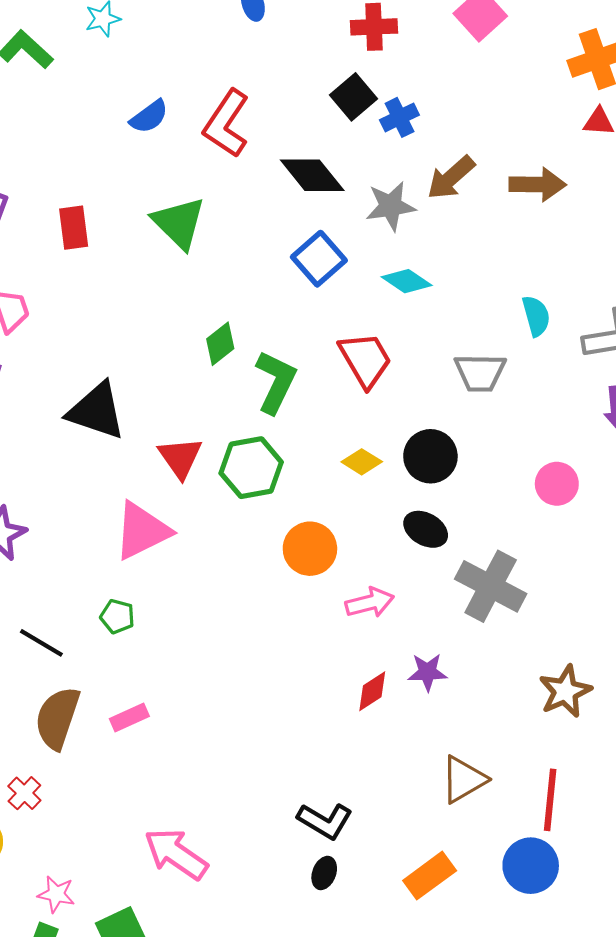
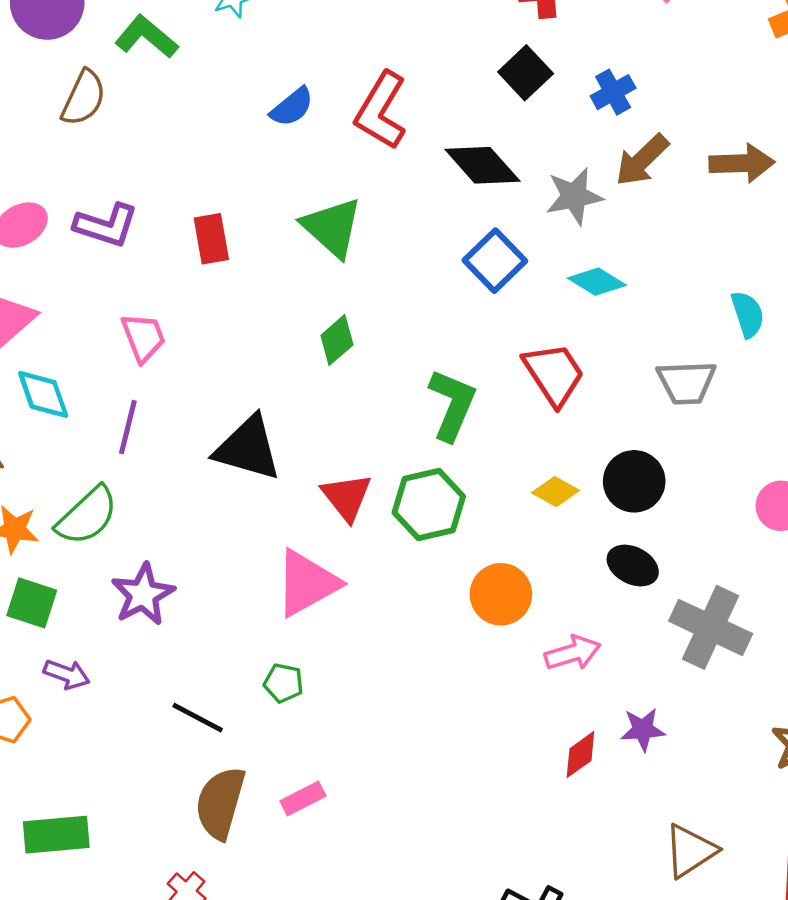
blue cross: (399, 117) -> (613, 92), moved
green diamond: (220, 344) -> (337, 340), moved

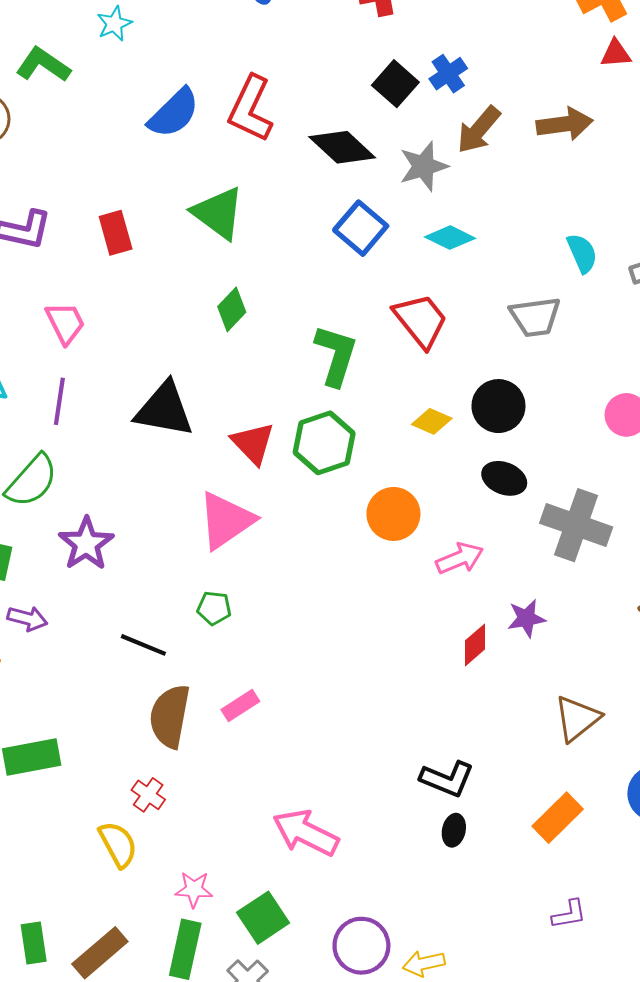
black square: (526, 73) -> (395, 84), moved
blue semicircle: (292, 107) -> (174, 113), size x1.4

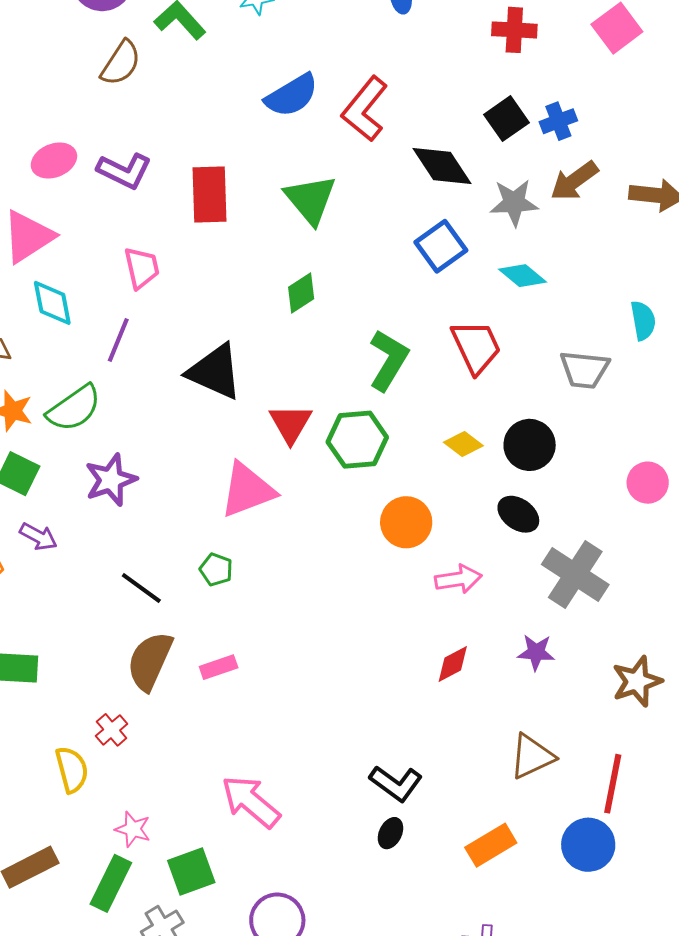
red rectangle: (116, 233) -> (210, 194), size x1.4
purple star: (526, 618) -> (536, 652), moved

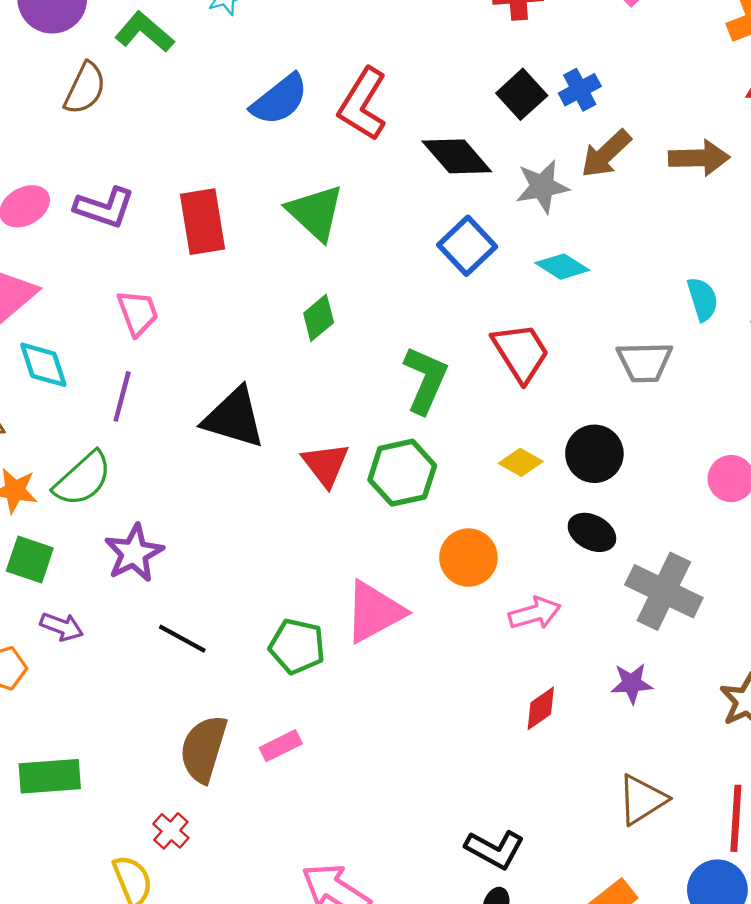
pink triangle: (247, 490) -> (374, 612), moved
green pentagon: (216, 570) -> (297, 646), moved, size x1.5
black line: (141, 588) -> (182, 639), moved

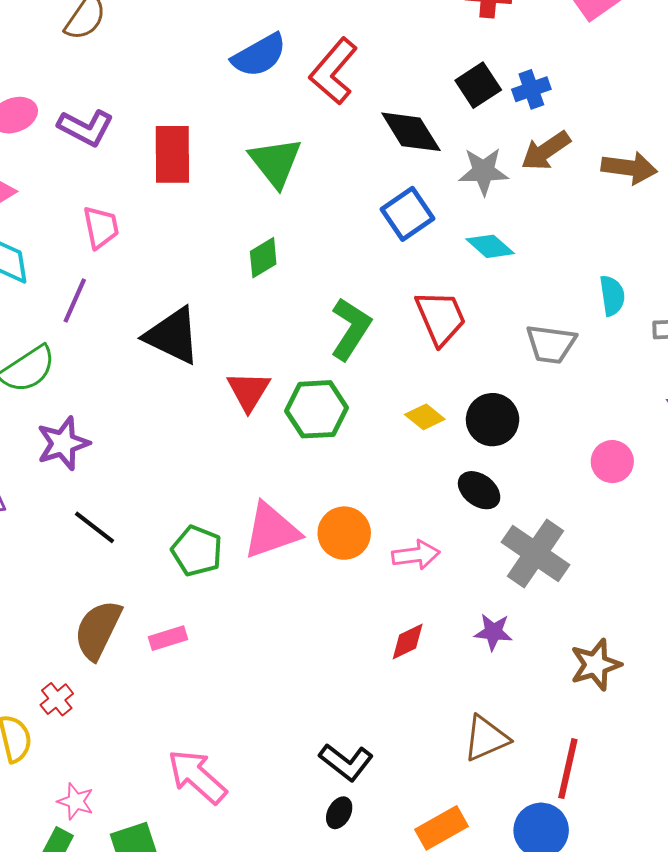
orange circle: (468, 558) -> (344, 533), moved

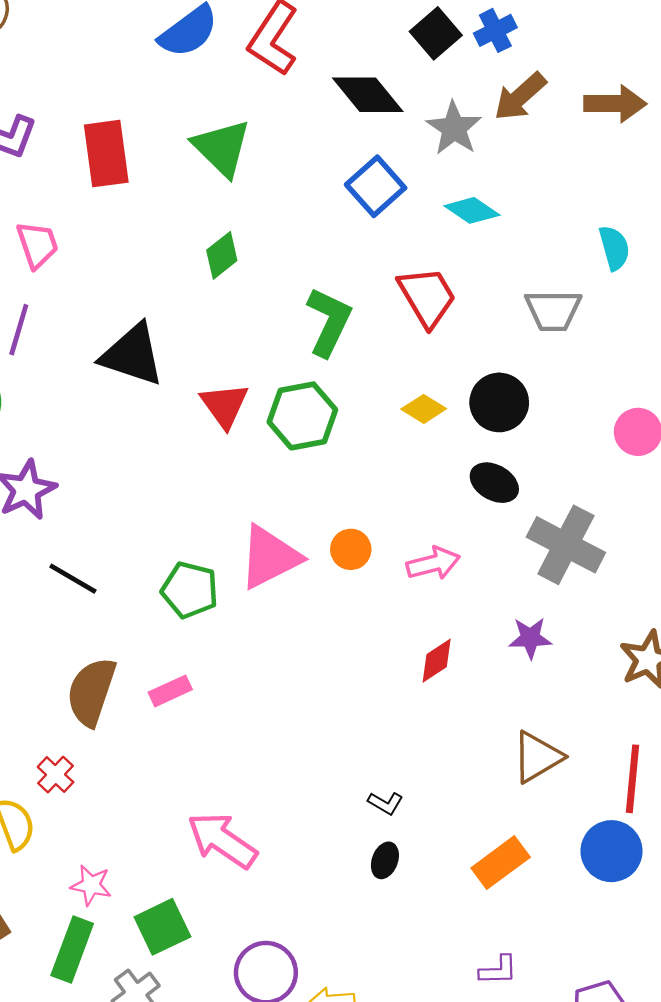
gray star: (484, 171) -> (454, 128), turned -30
orange circle: (344, 533) -> (351, 549), size x0.7
black L-shape: (346, 762) -> (385, 803), size x0.6

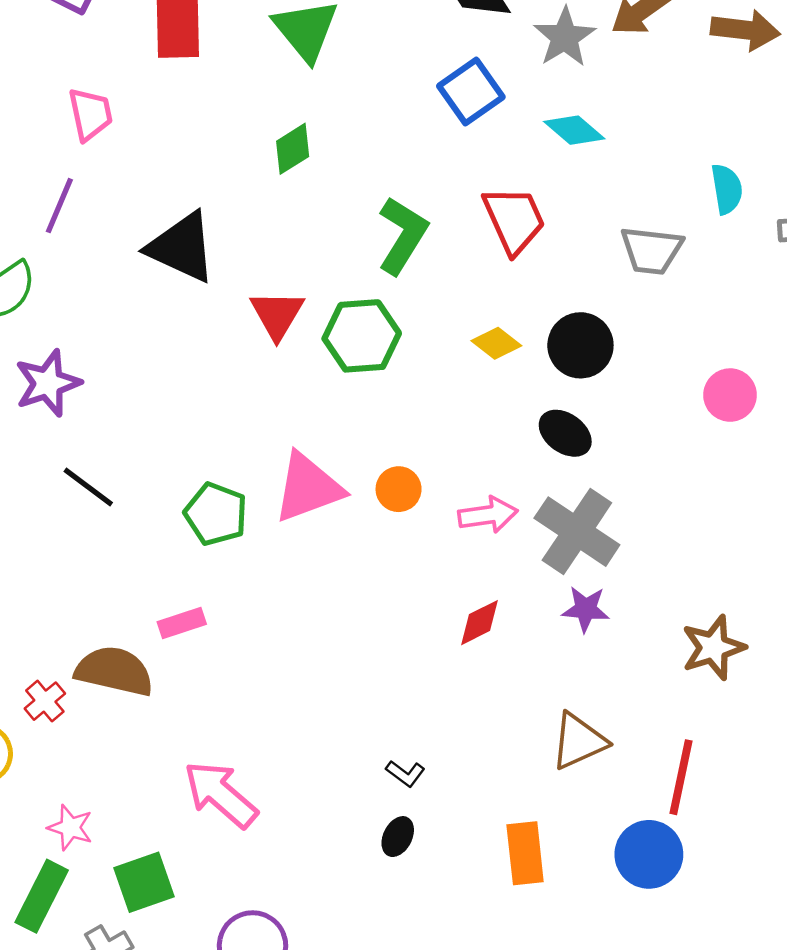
gray cross: (566, 545) -> (577, 532), moved
brown semicircle: (91, 692) -> (114, 671), moved, turned 78
orange rectangle: (501, 863) -> (525, 853), turned -66

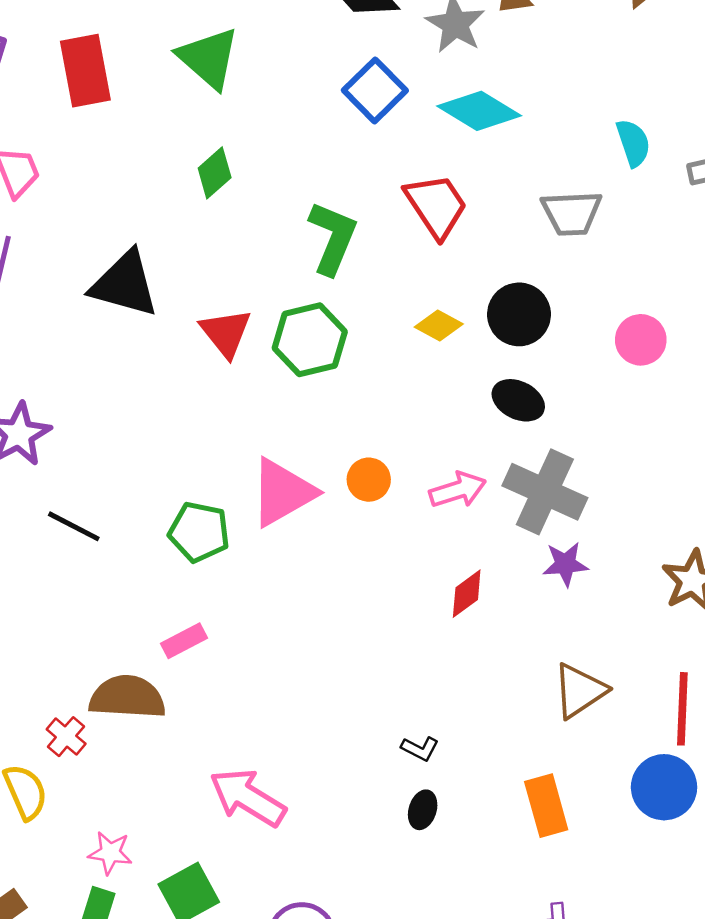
cyan diamond: (574, 130) -> (479, 111), size x1.4
pink circle: (730, 395) -> (641, 340), moved

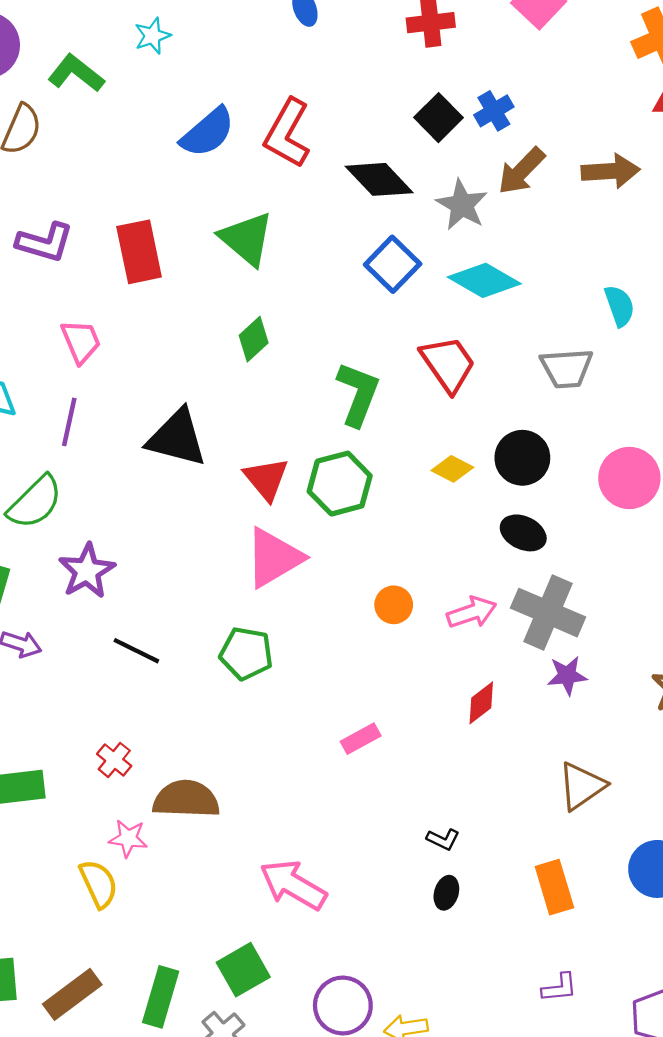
pink circle: (641, 340) -> (629, 478), size x1.4
pink triangle: (282, 492) -> (274, 558), moved
pink rectangle: (184, 641) -> (361, 739), moved
red cross: (66, 737) -> (114, 760), moved
pink star: (110, 853) -> (128, 838), moved

